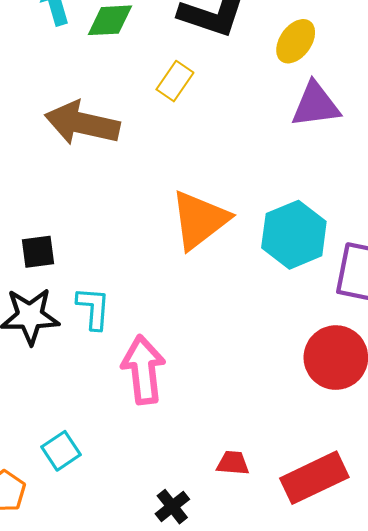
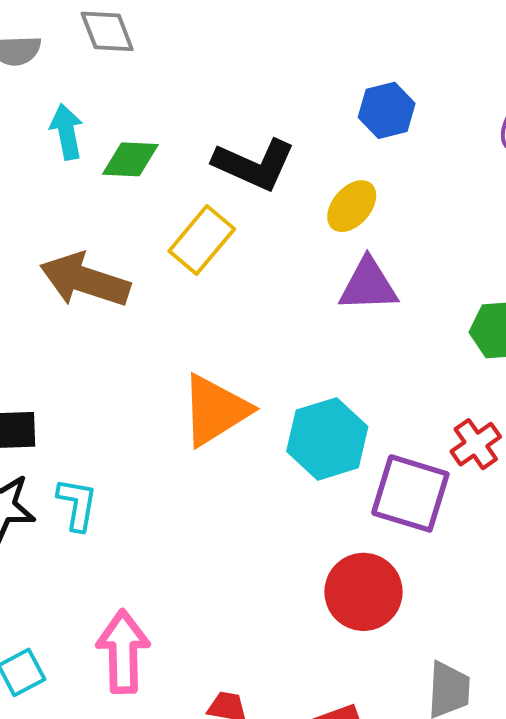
yellow rectangle: (175, 81) -> (202, 240), size x1.4
pink arrow: (143, 370) -> (123, 652), moved

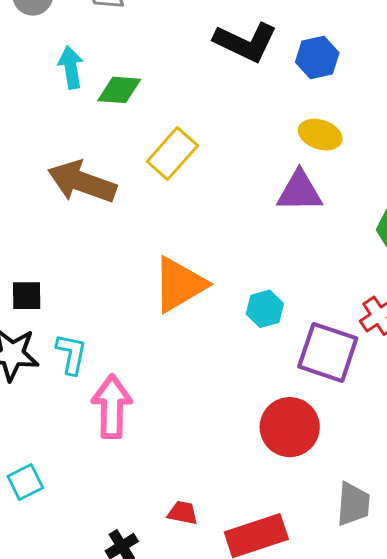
black L-shape: (254, 164) -> (246, 42), moved
yellow ellipse: (352, 206) -> (320, 135), moved, turned 66
cyan hexagon: (327, 439) -> (265, 309), size x0.6
pink arrow: (123, 652) -> (112, 407), moved

